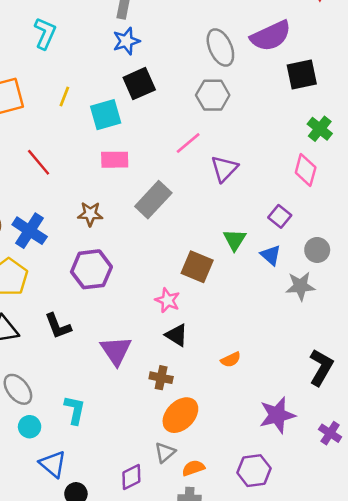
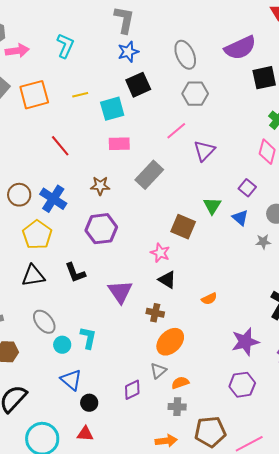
gray ellipse: (220, 47) -> (185, 55), moved
yellow line: (64, 96) -> (80, 95), turned 56
gray star: (300, 286) -> (263, 242), size x0.7
cyan circle: (30, 427) -> (62, 345), moved
purple hexagon: (254, 471) -> (242, 385), moved

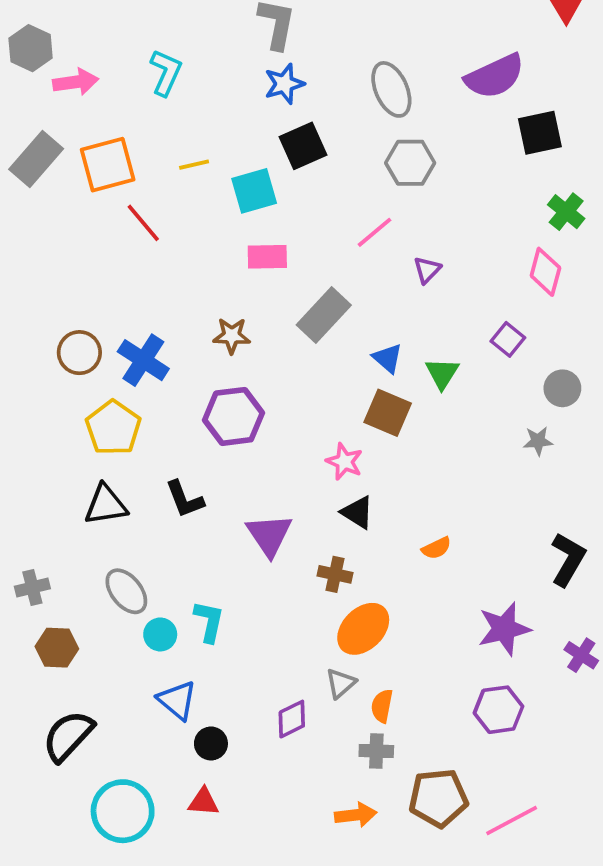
red line: (60, 146) -> (143, 223), moved
purple triangle: (204, 151) -> (427, 270), size x0.7
blue triangle: (240, 218) -> (388, 358), moved
orange semicircle: (180, 383) -> (382, 706), turned -60

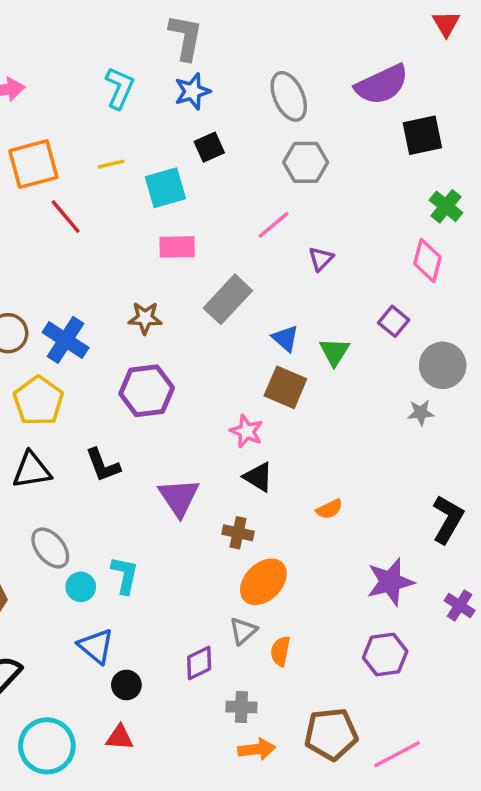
cyan L-shape: (166, 73) -> (120, 88), moved
black square: (303, 146) -> (209, 147), size x0.7
gray circle: (562, 388) -> (443, 365), size x1.4
gray cross: (376, 751) -> (241, 707), moved

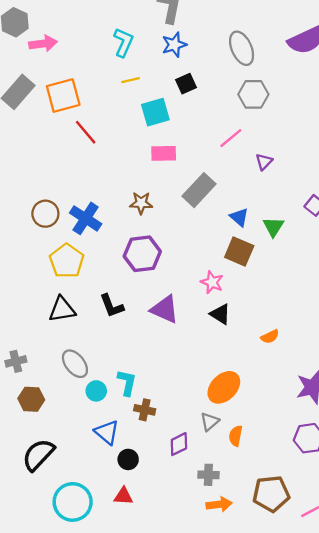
yellow line: (111, 164) -> (130, 80), moved
purple triangle: (179, 497) -> (165, 309), moved, turned -32
brown cross: (238, 533) -> (145, 410), moved

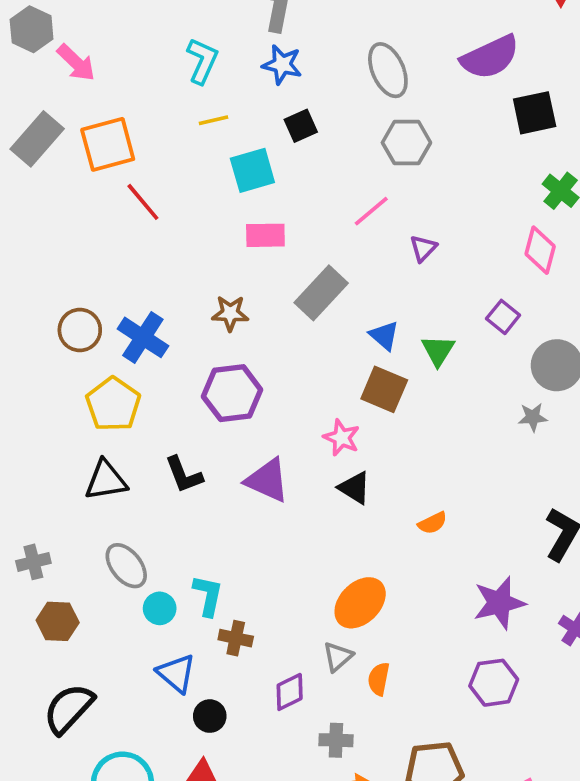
pink arrow: (43, 44) -> (76, 63), turned 52
blue star: (174, 45) -> (282, 65), turned 30

